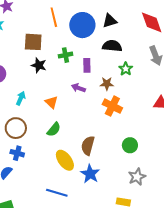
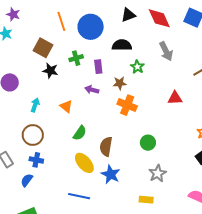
black triangle: (110, 21) -> (128, 15), moved
brown square: (33, 42) -> (43, 48), turned 30
green semicircle: (54, 129) -> (80, 133), moved

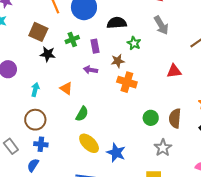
brown semicircle: (106, 146) -> (175, 118), moved

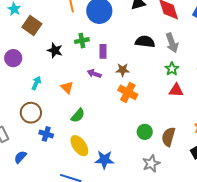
black semicircle: (117, 23) -> (145, 42), moved
brown square: (38, 32) -> (32, 25), moved
green star: (134, 43) -> (172, 69), moved
blue cross: (41, 144) -> (46, 134), moved
blue star: (116, 153) -> (104, 160), turned -30

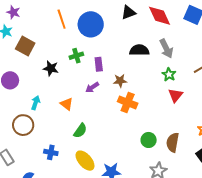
purple arrow: (94, 74) -> (92, 87), turned -48
red triangle: (176, 90) -> (175, 95), turned -49
brown circle: (31, 113) -> (23, 125), moved

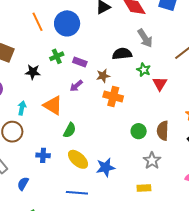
black semicircle: (139, 50) -> (122, 54), moved
purple rectangle: (99, 64) -> (80, 62), turned -56
green star: (169, 74) -> (144, 70), moved
orange triangle: (67, 104) -> (53, 105), size x1.5

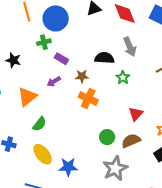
green cross: (57, 56) -> (44, 42), moved
red triangle: (160, 84) -> (136, 114), moved
orange triangle: (53, 105) -> (27, 97), turned 40
brown semicircle: (163, 131) -> (131, 141), turned 54
gray star: (152, 161) -> (115, 168), size x1.4

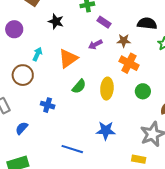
green circle: (107, 137) -> (143, 91), moved
yellow ellipse: (43, 154) -> (107, 89), moved, turned 40

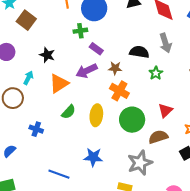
black star: (56, 21) -> (47, 55), moved
purple arrow: (95, 45) -> (87, 71), size x1.5
green circle: (143, 91) -> (132, 120), size x1.6

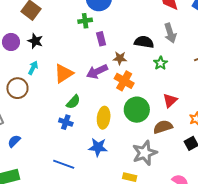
purple rectangle: (96, 49) -> (101, 39), turned 40
black star: (47, 55) -> (35, 41), moved
purple arrow: (87, 71) -> (97, 72), moved
yellow ellipse: (96, 115) -> (104, 118), moved
blue cross: (36, 129) -> (66, 122), moved

